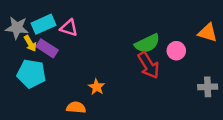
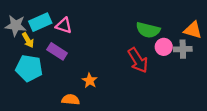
green semicircle: (147, 43) -> (148, 30), moved, turned 40
purple rectangle: (47, 48) -> (57, 51), moved
gray cross: (208, 87) -> (183, 49), moved

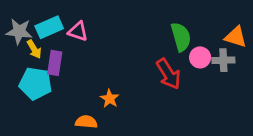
green semicircle: (148, 30) -> (181, 37), turned -120
purple rectangle: (57, 51) -> (55, 63), moved, turned 66

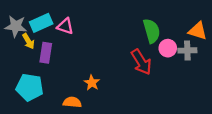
cyan pentagon: (36, 83) -> (30, 87), moved

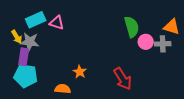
gray star: (16, 26) -> (30, 42), moved
yellow arrow: (28, 41) -> (17, 37), moved
purple rectangle: (46, 53) -> (24, 57), moved
red arrow: (141, 62) -> (123, 79), moved

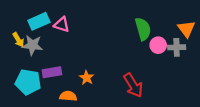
orange triangle: (172, 27) -> (186, 29), turned 36
purple rectangle: (24, 57) -> (52, 72), moved, turned 72

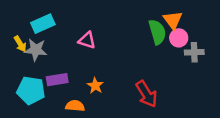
pink triangle: (62, 25) -> (87, 40), moved
orange triangle: (186, 29) -> (173, 20), moved
pink circle: (158, 45) -> (179, 38), moved

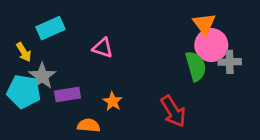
green semicircle: (157, 32) -> (196, 66), moved
pink circle: (179, 38) -> (211, 45), size x1.5
gray star: (36, 50) -> (42, 76), moved, turned 30
cyan pentagon: (31, 90) -> (24, 92), moved

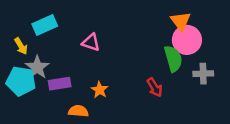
gray cross: (230, 62) -> (203, 74), moved
red arrow: (173, 111) -> (154, 87), moved, size x0.7

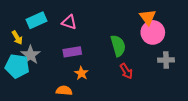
pink triangle: (91, 42) -> (69, 22), moved
green semicircle: (173, 59) -> (118, 46), moved
purple rectangle: (60, 84) -> (72, 52), moved

